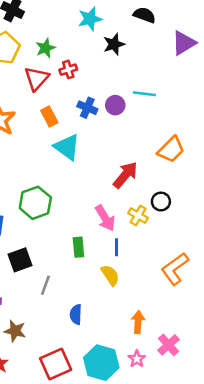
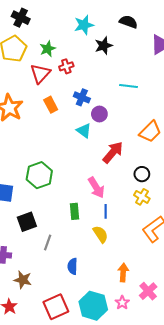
purple circle: (115, 105) -> (99, 114), moved
cyan triangle: (67, 147) -> (84, 131), moved, size x0.7
yellow cross: (138, 215) -> (142, 197), moved

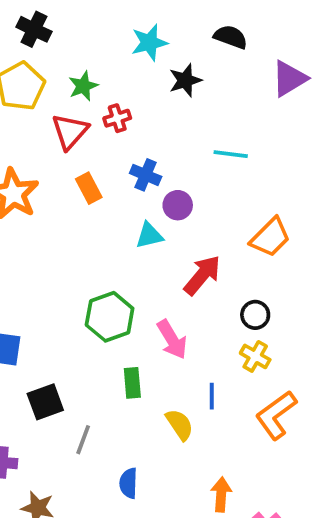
cyan triangle: (84, 131) -> (149, 235), turned -49
green hexagon: (39, 175) -> (110, 317), moved
blue line: (106, 211) -> (212, 396), moved

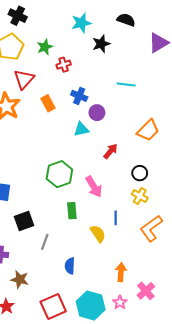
red triangle: (70, 131) -> (24, 79), moved
red arrow: (202, 275) -> (110, 151), size x0.7

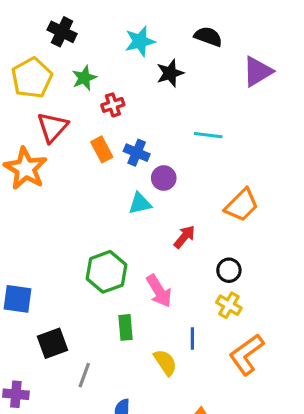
black cross: (18, 16) -> (62, 32), moved
orange rectangle: (48, 103) -> (102, 149), moved

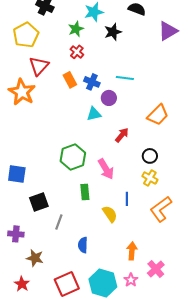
green star: (84, 78) -> (76, 29), moved
red cross: (113, 105) -> (77, 52), turned -32
cyan line: (208, 135) -> (125, 78), moved

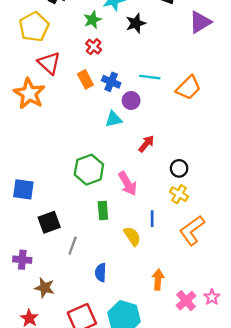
red triangle: (39, 66) -> (49, 63), turned -30
orange trapezoid: (158, 115) -> (188, 88), moved
pink star: (131, 280) -> (212, 297), moved

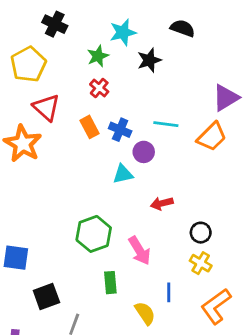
purple triangle: (200, 22) -> (226, 98), moved
red arrow: (146, 144) -> (162, 203), turned -144

